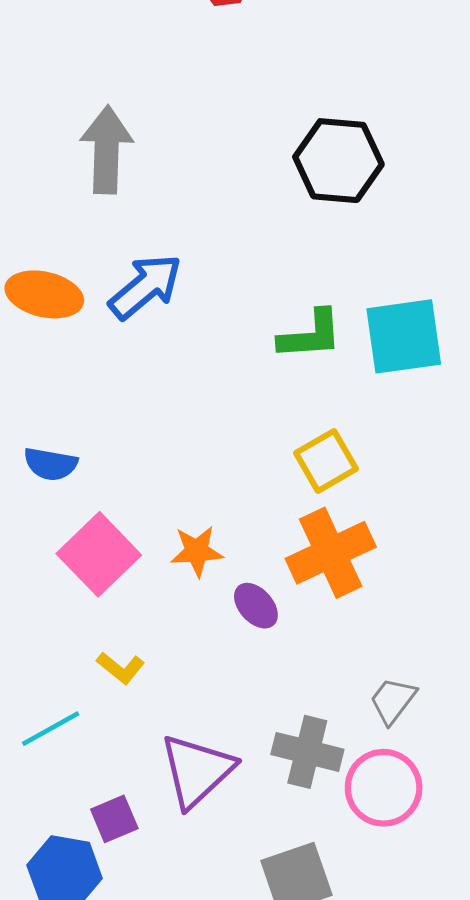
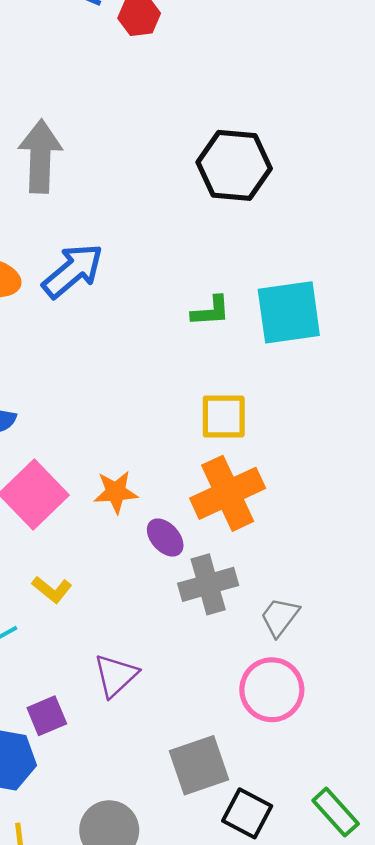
green L-shape: (310, 335) -> (211, 311), size x0.7
yellow square: (326, 461) -> (224, 417), turned 30
gray cross: (307, 752) -> (208, 584), moved, turned -30
purple triangle: (197, 771) -> (116, 675), size x0.7

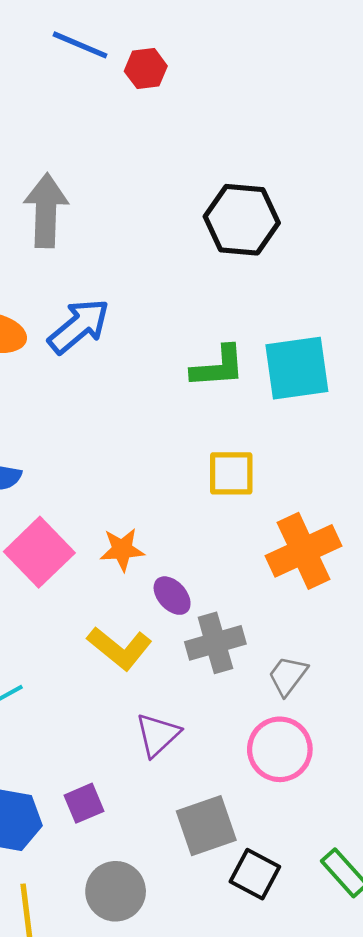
green L-shape: (211, 311) -> (218, 367), size x1.4
orange cross: (228, 493) -> (303, 551), moved
yellow L-shape: (52, 590) -> (120, 648), moved, size x1.6
purple triangle: (116, 675) -> (158, 735), moved
purple square: (47, 716) -> (84, 803), moved

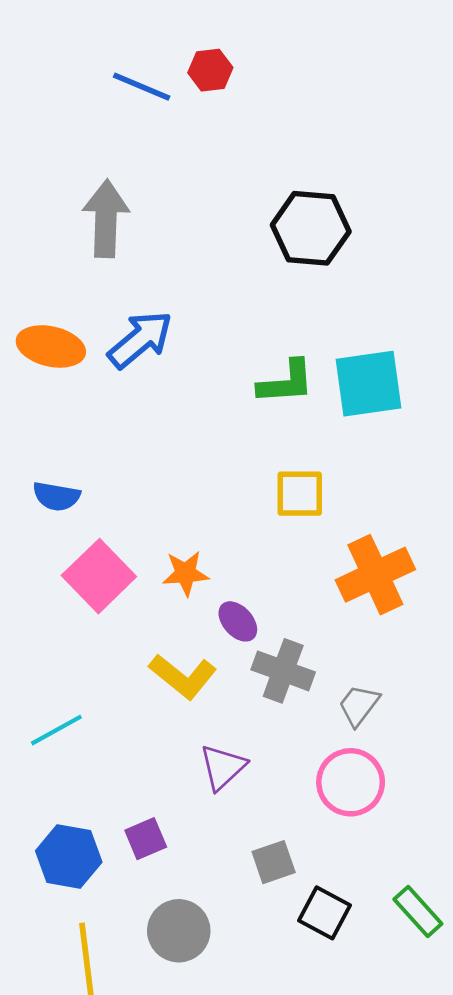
blue line: (80, 45) -> (142, 87), moved
gray cross: (215, 643) -> (283, 671), turned 36
gray square: (206, 826) -> (274, 862), size x0.7

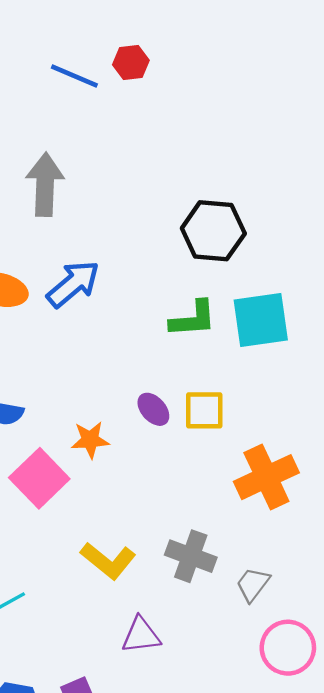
black hexagon: (311, 228) -> (213, 231), moved
orange star: (186, 573) -> (90, 440), moved
purple ellipse: (238, 621) -> (153, 409), moved
purple triangle: (223, 767) -> (141, 635), turned 36
pink circle: (351, 782) -> (288, 648), moved

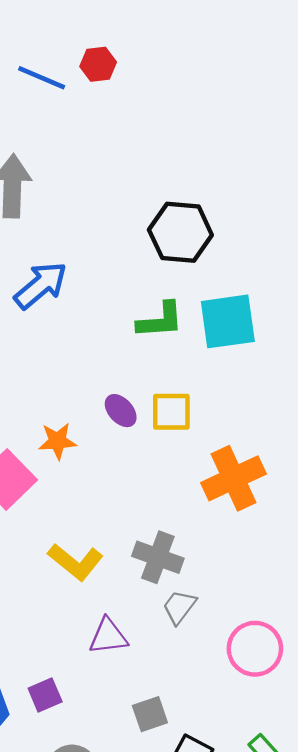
gray trapezoid: (253, 584) -> (179, 607), moved

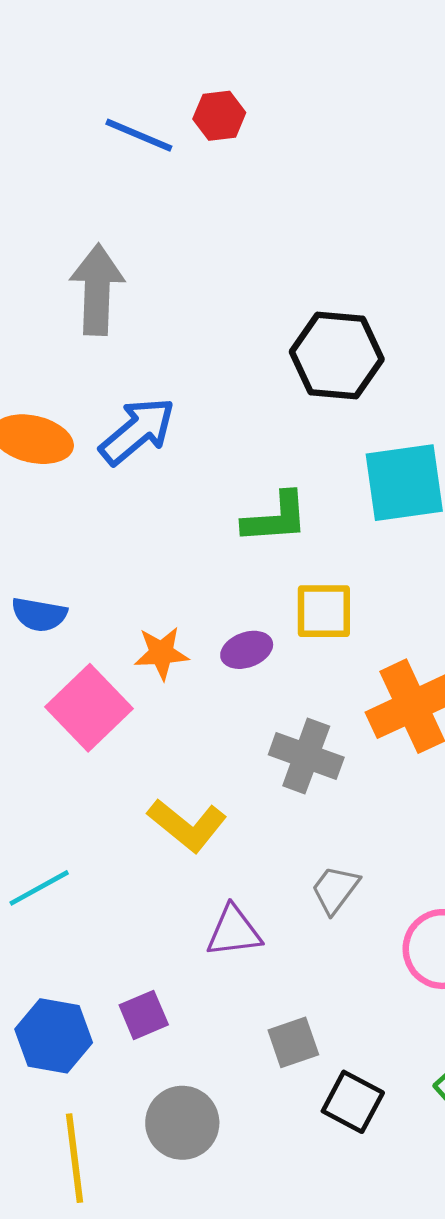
green L-shape: (160, 320) -> (276, 518), moved
purple ellipse: (121, 411) -> (247, 650), moved, turned -68
gray cross: (158, 557) -> (306, 756), moved

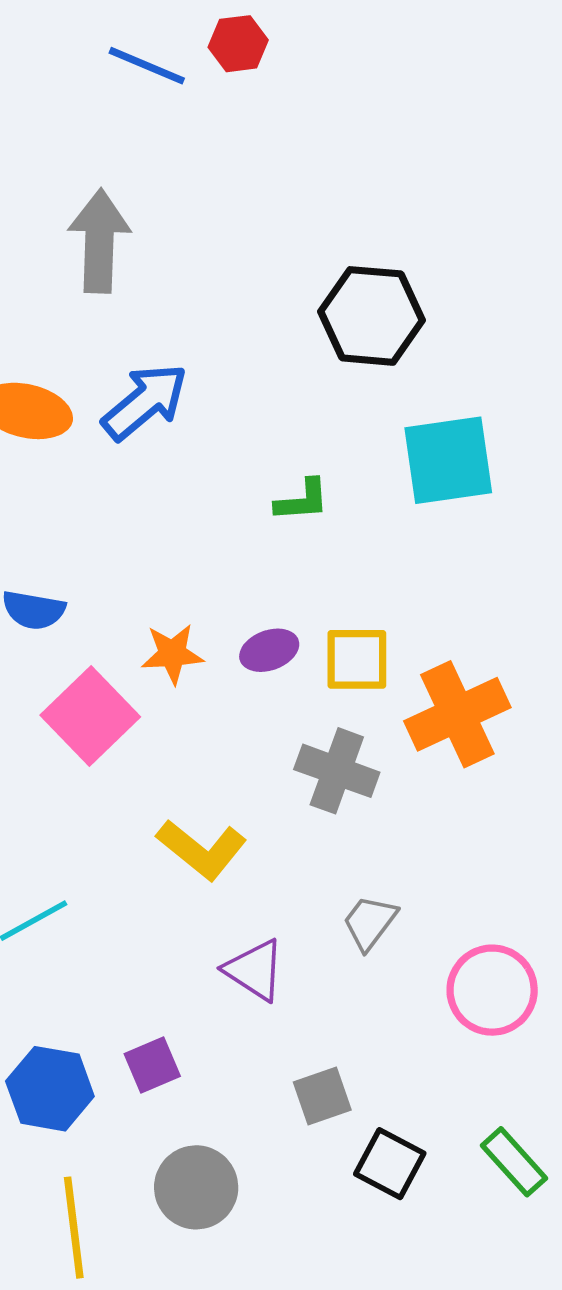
green L-shape: (276, 518) -> (302, 500), size x0.7
yellow square: (324, 611) -> (357, 659), moved
purple triangle: (234, 931) -> (255, 970), turned 40

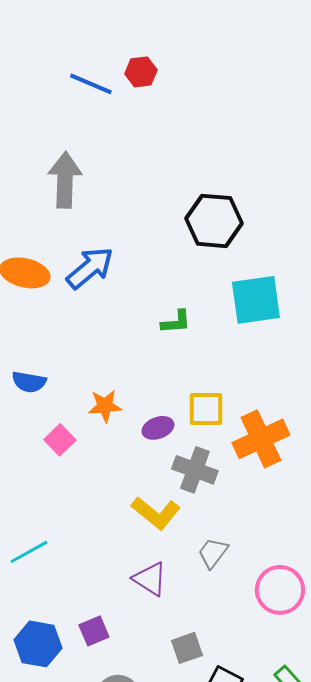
purple ellipse: (269, 650) -> (158, 428), moved
pink square: (90, 716) -> (60, 440), size x0.6
yellow L-shape: (202, 849) -> (156, 513), moved

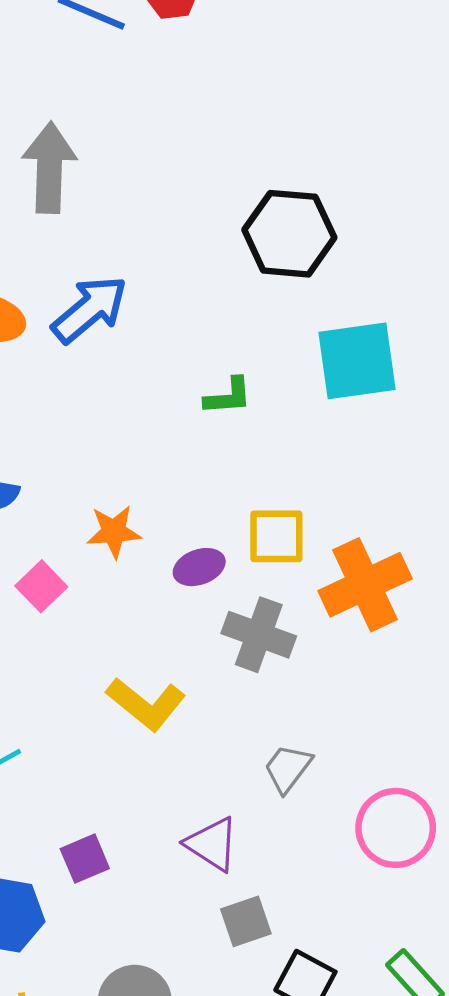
yellow L-shape: (156, 513) -> (146, 704), moved
purple triangle: (150, 579) -> (212, 844), moved
purple square: (94, 631) -> (85, 859), moved

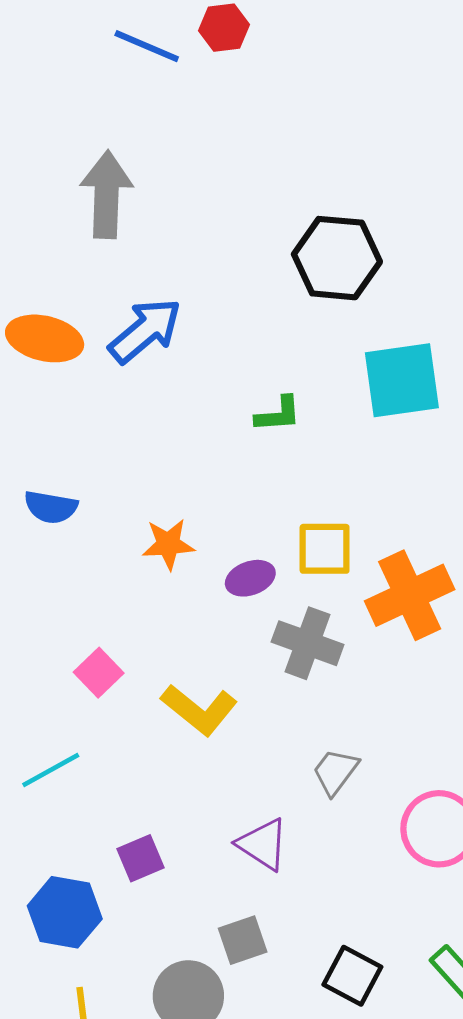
pink square: (41, 586) -> (99, 673), moved
gray square: (246, 921) -> (243, 940), moved

